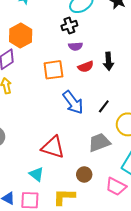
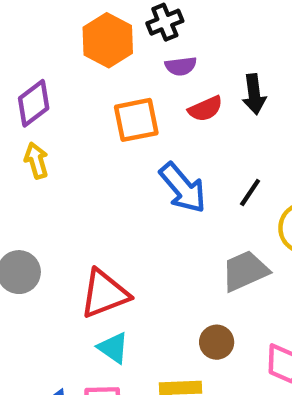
orange hexagon: (21, 36) -> (108, 40), moved
red triangle: (53, 147) -> (104, 294), moved, turned -35

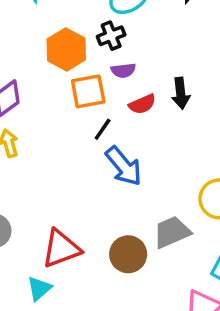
orange square: (136, 120) -> (88, 91), moved
black line: (250, 192) -> (103, 129), moved
brown circle: (217, 342) -> (128, 254), moved, size x1.4
cyan triangle: (113, 348) -> (39, 288), moved, turned 44

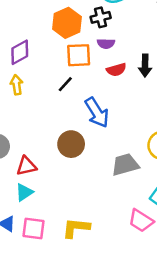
black line: (103, 129) -> (65, 84), moved
red triangle: (61, 249) -> (26, 166), moved, size x0.7
brown circle: (128, 254) -> (71, 144), moved

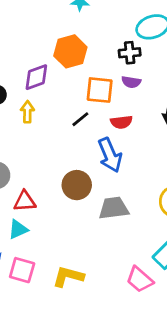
orange hexagon: (67, 23) -> (70, 51), moved
red semicircle: (116, 70) -> (121, 122), moved
gray trapezoid: (125, 165) -> (114, 208), moved

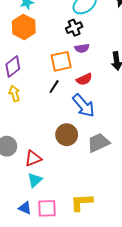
orange hexagon: (70, 51) -> (24, 27), moved

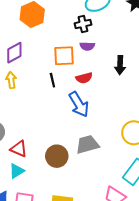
black line: (54, 87) -> (52, 80), turned -56
brown circle: (67, 135) -> (57, 156), moved
red triangle: (33, 158) -> (19, 149), turned 36

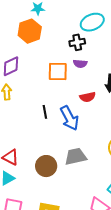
red semicircle: (84, 78) -> (88, 97), moved
black line: (52, 80) -> (45, 112), moved

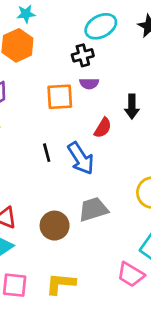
red semicircle: (88, 97) -> (103, 128), turned -42

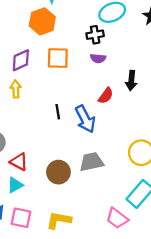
orange square: (60, 97) -> (58, 58), moved

